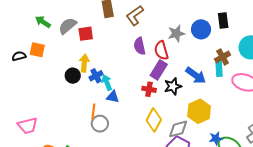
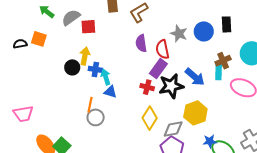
gray star: (176, 33) -> (179, 34), turned 30
blue cross: (96, 76) -> (95, 69), turned 32
black star: (173, 86) -> (171, 86), size x1.4

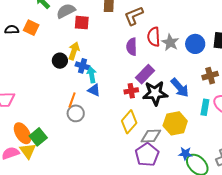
red semicircle: (163, 49) -> (154, 37), moved
cyan rectangle: (219, 72) -> (205, 107), moved
red cross: (147, 87) -> (131, 91), turned -32

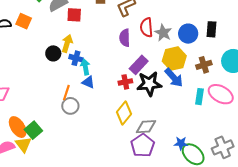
yellow hexagon: (175, 123) -> (174, 59), moved

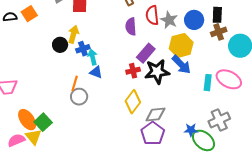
orange square: (24, 21) -> (29, 14), turned 35
blue cross: (76, 58) -> (83, 49), turned -32
brown cross: (204, 65) -> (219, 32), moved
gray cross: (223, 147) -> (219, 120), moved

